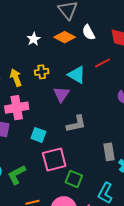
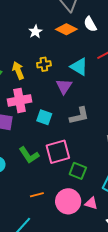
cyan square: (38, 135) -> (44, 117), moved
green L-shape: (17, 175) -> (29, 155), moved, turned -95

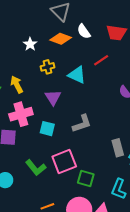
yellow cross: (44, 64) -> (48, 67), moved
purple triangle: (64, 86) -> (53, 97), moved

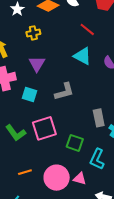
red line: (101, 60) -> (87, 29), turned 70
cyan triangle: (77, 75) -> (82, 56), moved
green square: (86, 179) -> (75, 143), moved

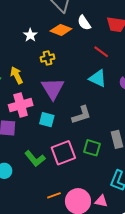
purple triangle: (37, 64) -> (53, 89), size x1.4
green square: (75, 143) -> (92, 148), moved
orange line: (25, 172) -> (54, 195), moved

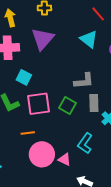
gray L-shape: (81, 115) -> (84, 81), moved
cyan square: (47, 120) -> (24, 77), moved
orange line: (54, 195) -> (28, 133), moved

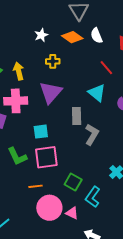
cyan square: (24, 77) -> (41, 132), moved, turned -35
gray L-shape: (84, 81) -> (92, 135), turned -55
gray rectangle: (94, 103) -> (77, 116), moved
green square: (67, 106) -> (73, 182), moved

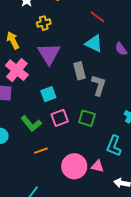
pink cross: (16, 101) -> (17, 70), turned -35
pink square: (46, 157) -> (60, 118), size x0.7
green square: (73, 182) -> (87, 118), moved
orange line: (35, 186) -> (41, 151), moved

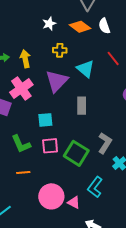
cyan triangle: (94, 44) -> (86, 69), moved
gray L-shape: (99, 85) -> (105, 143), moved
green square: (87, 118) -> (76, 153), size x1.4

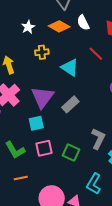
purple triangle: (57, 81) -> (42, 97), moved
gray rectangle: (82, 106) -> (70, 104), turned 54
green square: (76, 153) -> (71, 152), size x0.7

